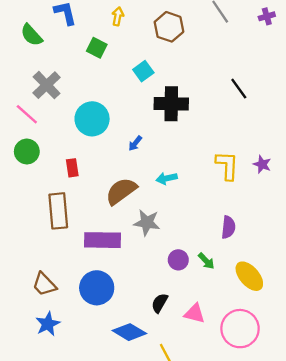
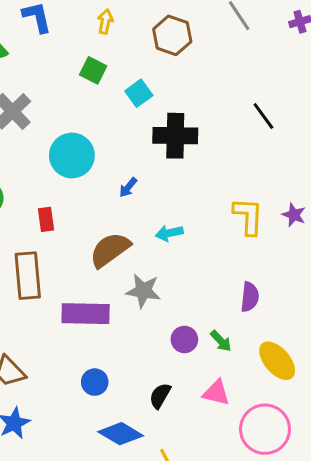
green square: (97, 48) -> (93, 70), moved
blue circle: (97, 288) -> (95, 382), moved, size x0.6
pink triangle: (195, 313) -> (216, 393), moved

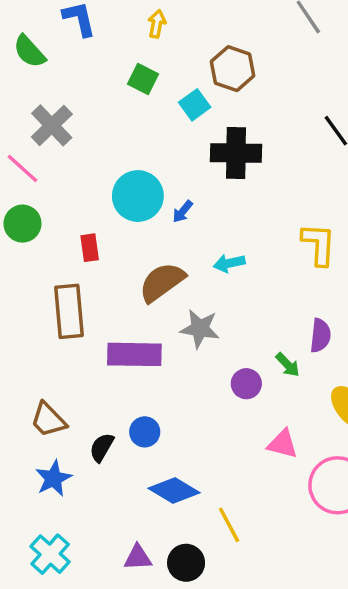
brown hexagon: (172, 35) -> (233, 69), moved
cyan circle: (72, 155) -> (138, 196), moved
green arrow: (221, 341) -> (288, 365), moved
black semicircle: (160, 396) -> (102, 447), moved

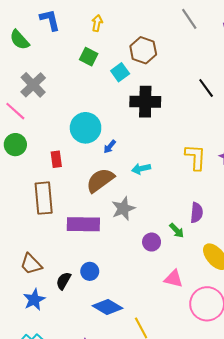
blue arrow: (183, 212) -> (110, 147), moved
gray star: (200, 329) -> (123, 208), turned -30

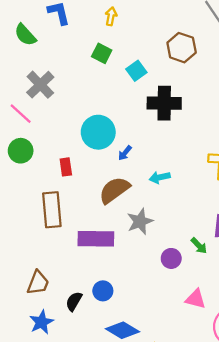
brown hexagon: (143, 50) -> (182, 48), moved
brown trapezoid: (31, 264) -> (38, 283), turned -115

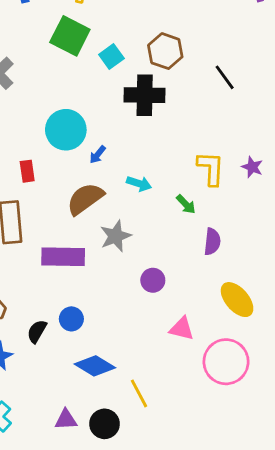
brown hexagon: (182, 48) -> (165, 51), moved
green square: (102, 53) -> (70, 36), size x1.6
cyan arrow: (160, 177) -> (139, 184), turned -150
green arrow: (199, 246) -> (186, 204), moved

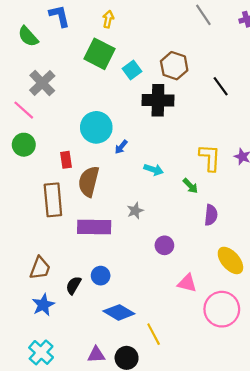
brown semicircle: (85, 199) -> (89, 181), moved, turned -40
gray star: (116, 236) -> (135, 211), size x0.7

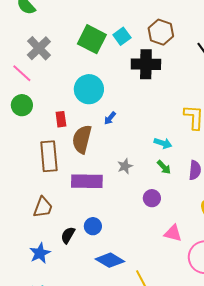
green square: (100, 54) -> (92, 39), moved
blue arrow: (121, 147) -> (110, 118), moved
cyan arrow: (154, 170) -> (163, 143), moved
green arrow: (190, 186) -> (164, 167), moved
brown trapezoid: (40, 268) -> (43, 207), moved

